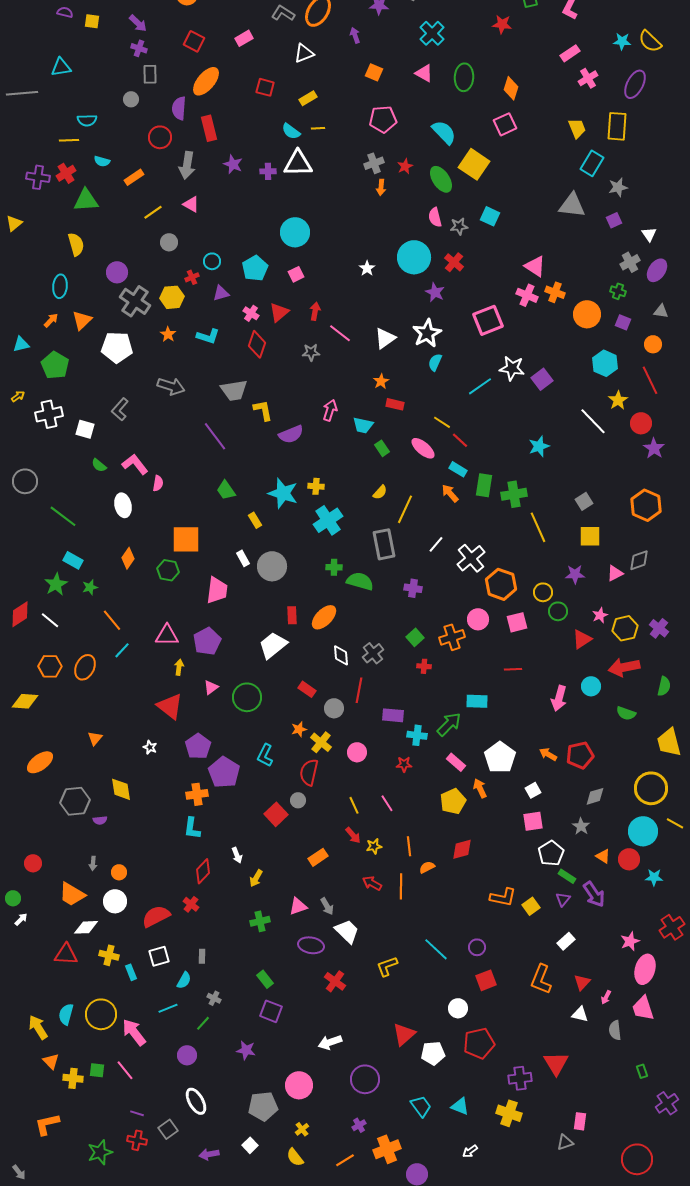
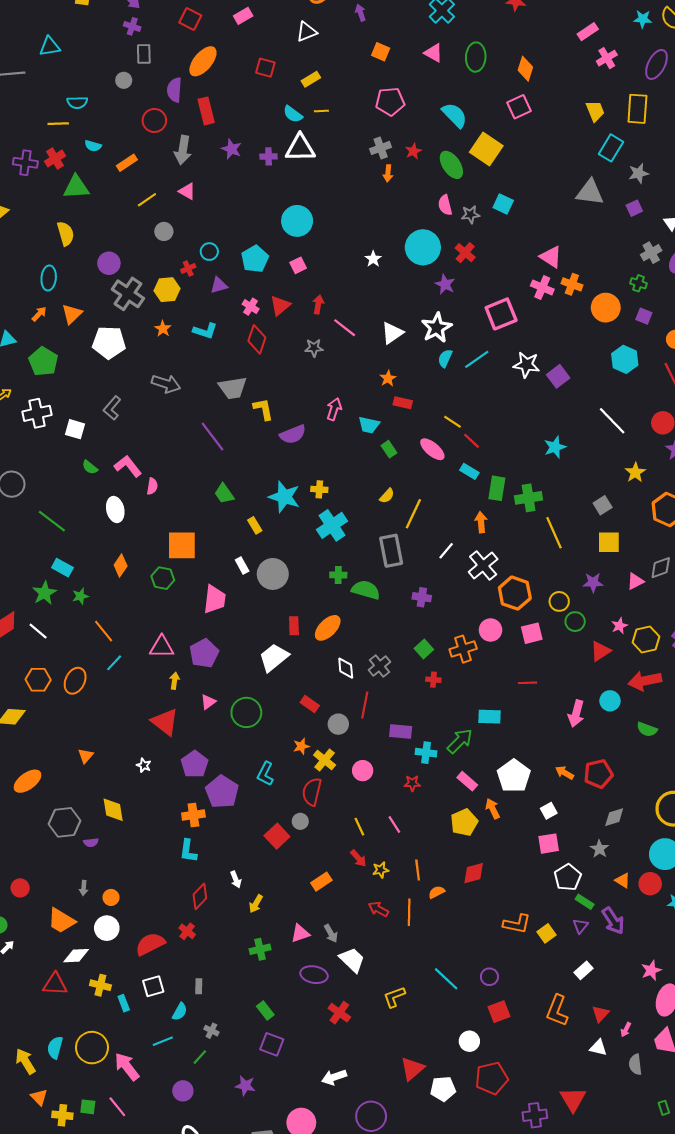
cyan line: (480, 386) -> (477, 359), moved
yellow star: (618, 400) -> (635, 472), moved
orange arrow: (450, 493) -> (481, 522), moved, turned 36

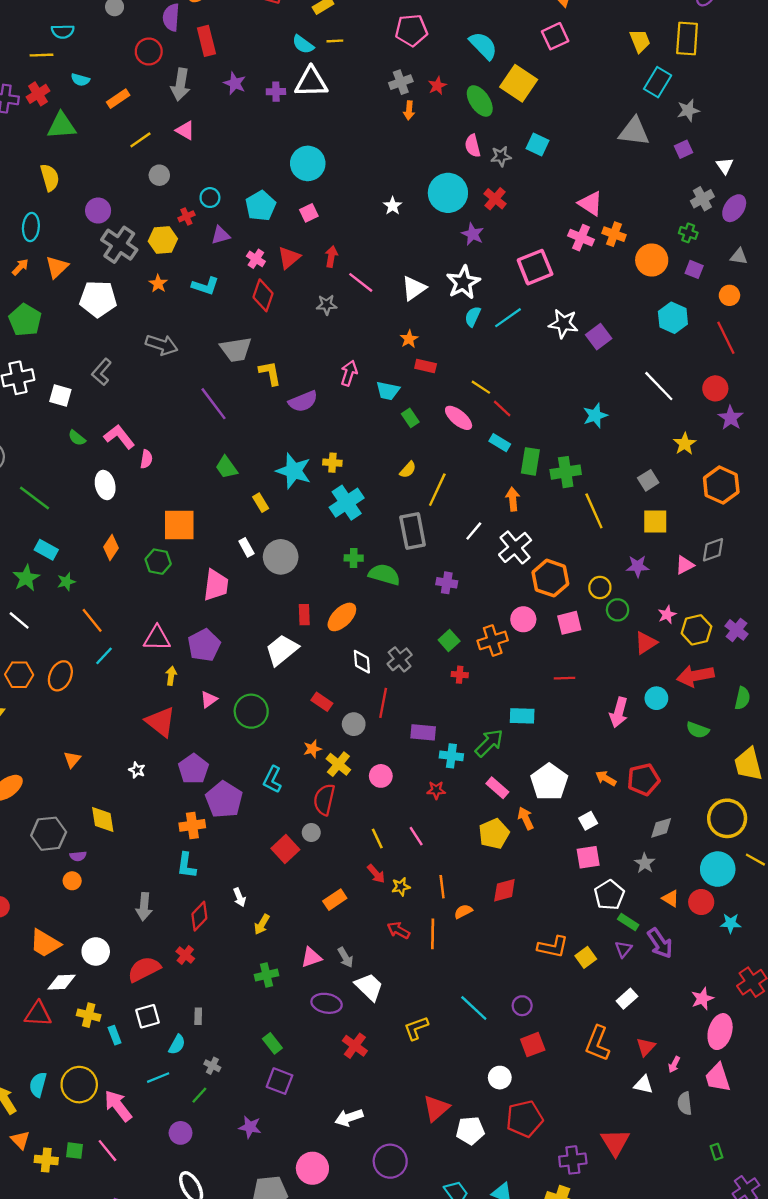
gray arrow: (84, 888) -> (144, 907), moved, size x1.6
orange circle: (111, 897) -> (72, 881), moved

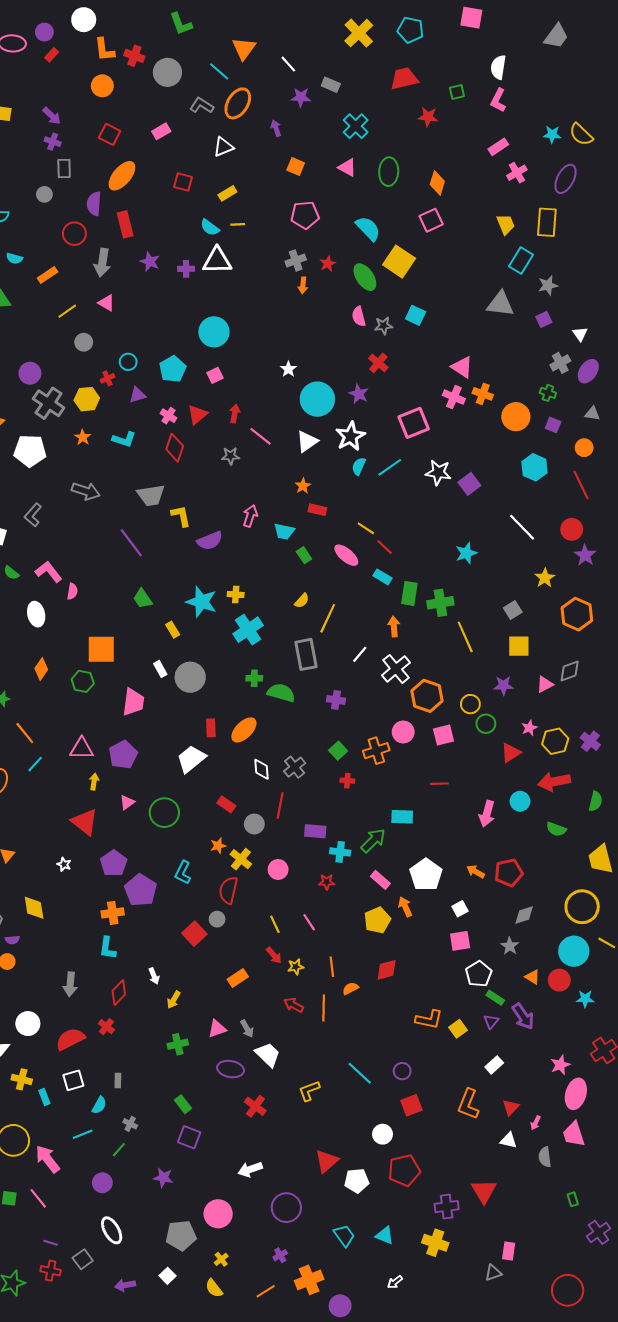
cyan circle: (448, 193) -> (317, 399), moved

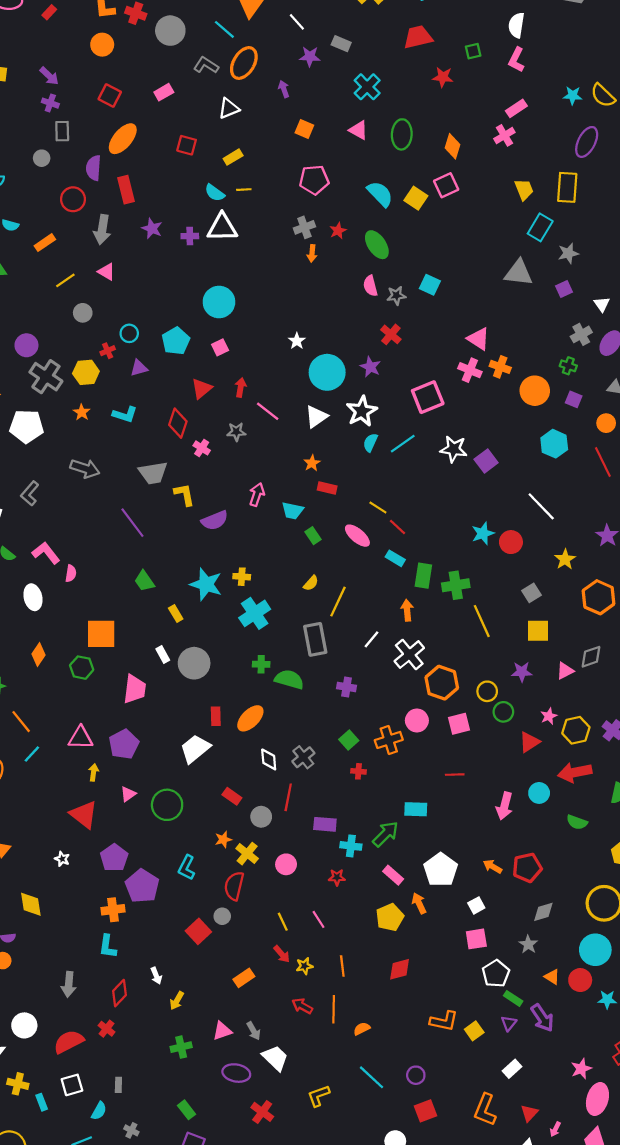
pink cross: (517, 173) -> (504, 135), moved
yellow square: (399, 262) -> (416, 198), moved, size x0.7
pink cross: (168, 416) -> (202, 448), moved
red circle: (572, 529) -> (511, 542), moved
orange semicircle: (350, 988) -> (362, 1029), moved

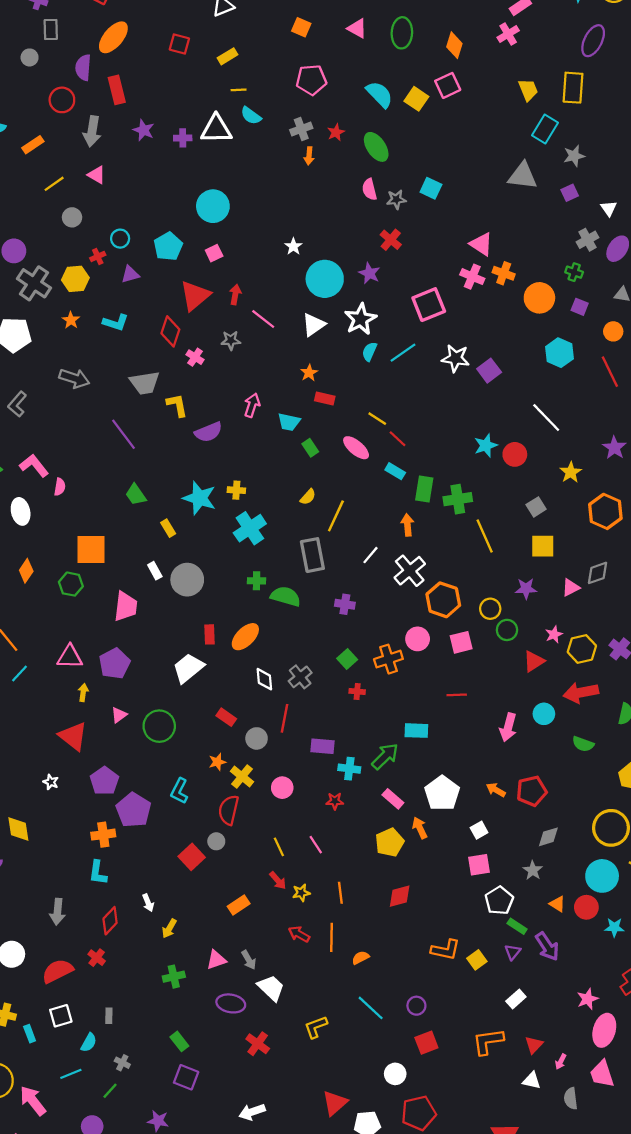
cyan semicircle: (215, 193) -> (251, 116), moved
red triangle: (202, 389) -> (195, 296), size x1.4
orange L-shape: (485, 1110) -> (488, 1041), turned 60

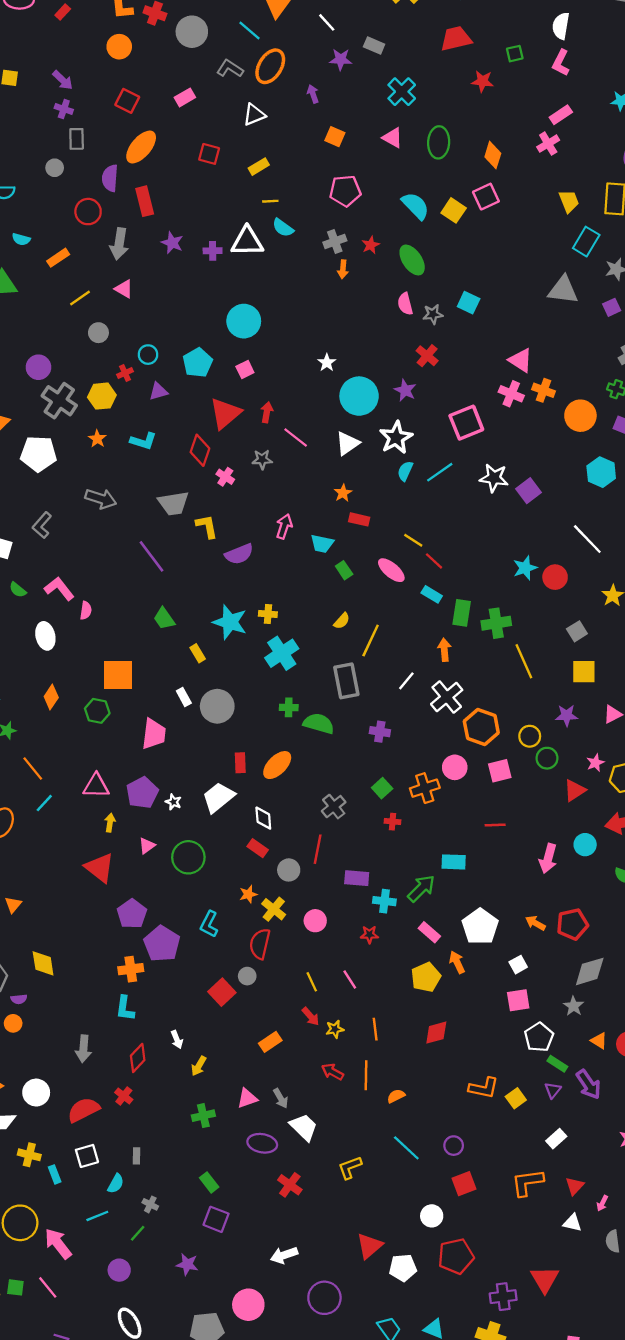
white diamond: (264, 679) -> (263, 818), moved
white star: (51, 782) -> (173, 802), moved
gray diamond: (548, 837) -> (590, 971), size x1.4

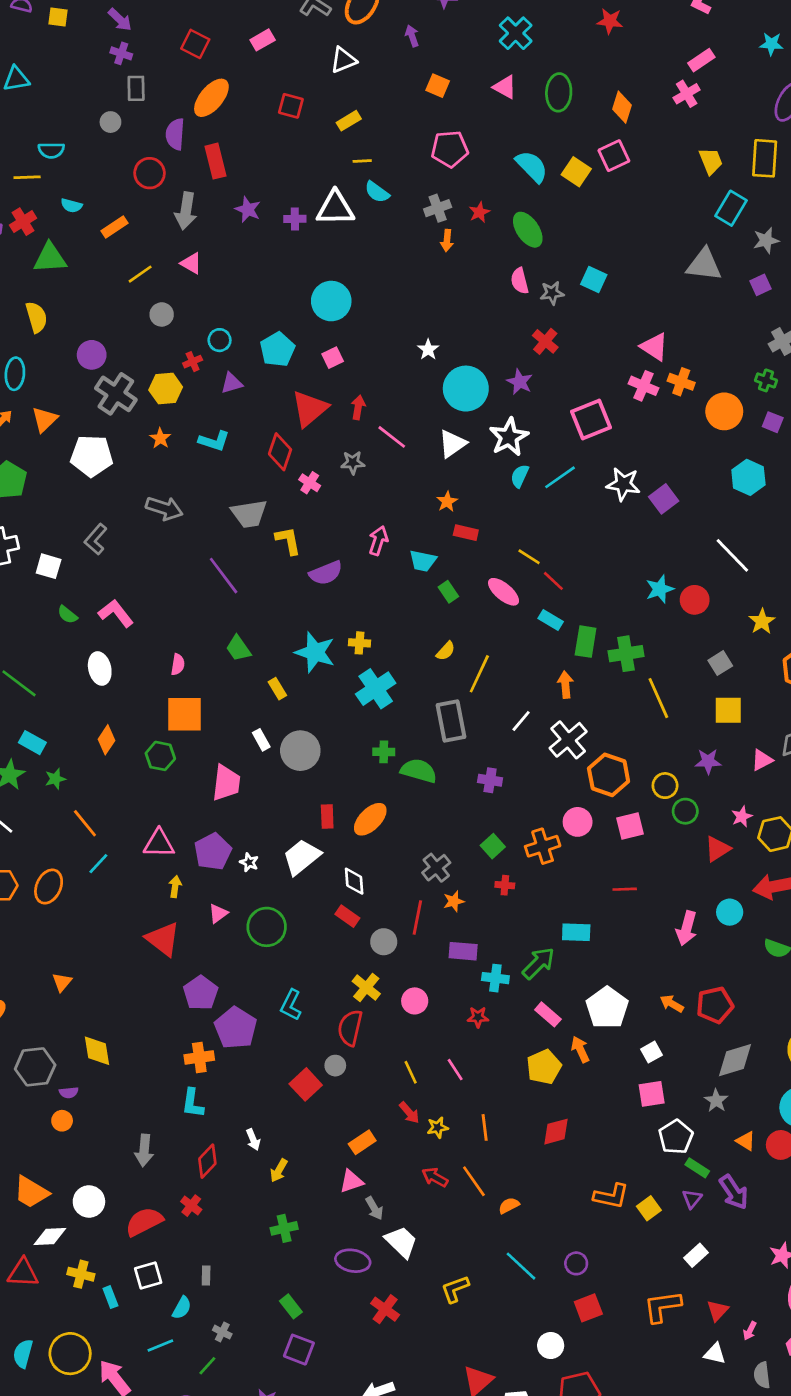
pink semicircle: (86, 611) -> (178, 664), moved
orange star: (248, 894) -> (454, 901), moved
orange line: (366, 1075) -> (474, 1181), turned -36
pink triangle: (247, 1098) -> (351, 1181), moved

